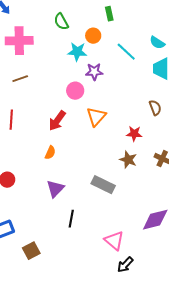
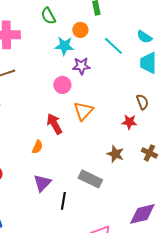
red arrow: (57, 121) -> (54, 124), moved, turned 115
red star: (134, 134) -> (129, 122), moved
black line: (71, 219) -> (63, 201), moved

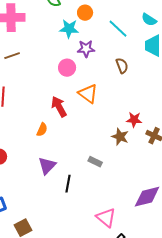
brown semicircle: (142, 102) -> (122, 66), moved
orange triangle: (83, 111) -> (88, 94), turned -35
red star: (129, 122) -> (134, 120), moved
gray rectangle: (90, 179) -> (95, 162), size x0.6

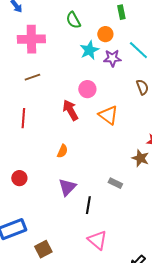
cyan star: (69, 29) -> (89, 50), turned -30
purple star: (86, 49) -> (112, 58), moved
red arrow: (59, 107) -> (70, 110), moved
pink triangle: (106, 218) -> (97, 240), moved

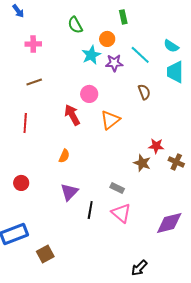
pink cross: (31, 39) -> (33, 44), size x0.6
orange triangle: (108, 115) -> (110, 120), turned 45
pink triangle: (97, 240) -> (121, 213), moved

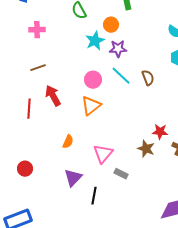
cyan line: (140, 55) -> (121, 76), moved
red arrow: (72, 115) -> (53, 96), moved
orange triangle: (110, 120) -> (91, 106), moved
pink triangle: (121, 213) -> (103, 154), moved, turned 30

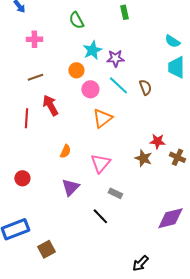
orange circle: (111, 25) -> (76, 70), moved
orange triangle: (91, 106) -> (102, 118), moved
gray rectangle: (121, 174) -> (115, 193), moved
black line: (94, 196) -> (100, 216), moved, turned -54

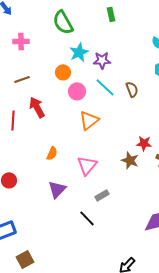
green semicircle: (76, 20) -> (63, 22), size x1.4
gray rectangle: (115, 193) -> (102, 195), turned -56
brown square: (46, 249) -> (25, 259), moved

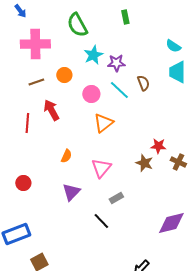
pink cross: (21, 41) -> (35, 44), size x1.8
orange circle: (63, 72) -> (64, 75), moved
brown semicircle: (132, 89) -> (143, 83), moved

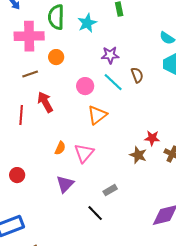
green semicircle: (77, 25) -> (56, 17), moved, turned 30
cyan star: (93, 55) -> (87, 23), moved
orange circle: (64, 75) -> (56, 57), moved
pink triangle: (101, 168) -> (84, 153), moved

